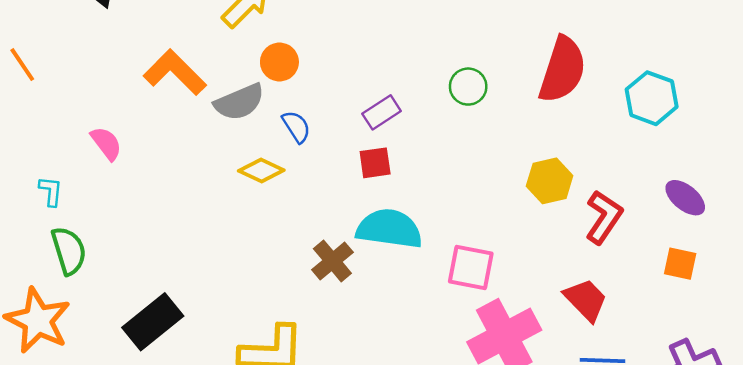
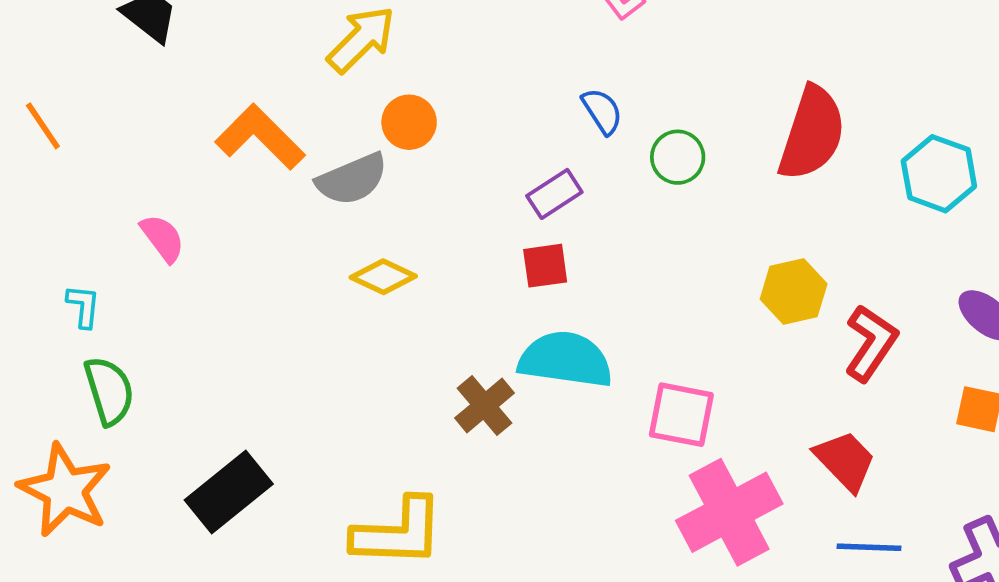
blue semicircle: (296, 127) -> (602, 111), moved

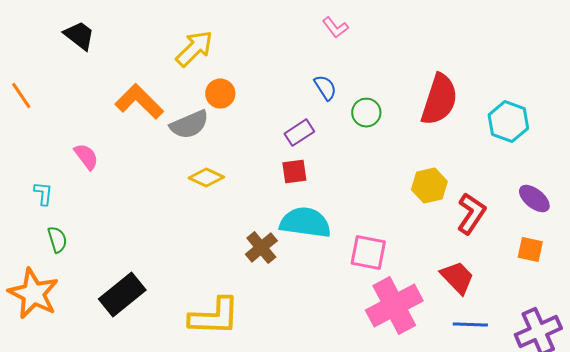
green semicircle: (109, 391) -> (57, 240), size x0.7

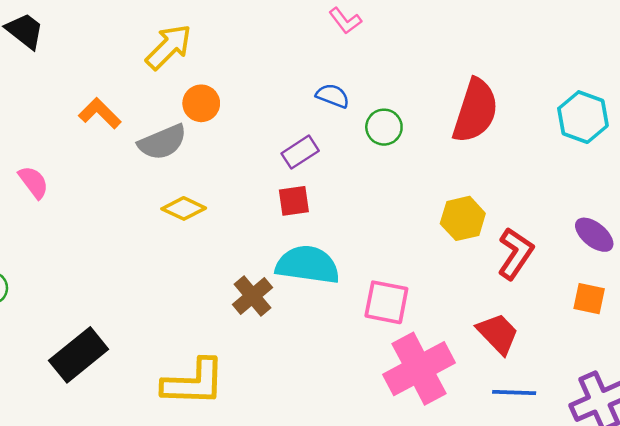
blue semicircle: (325, 88) -> (333, 96), turned -36
orange L-shape: (139, 102) -> (100, 113), size x0.7
cyan hexagon: (508, 122) -> (583, 117), moved

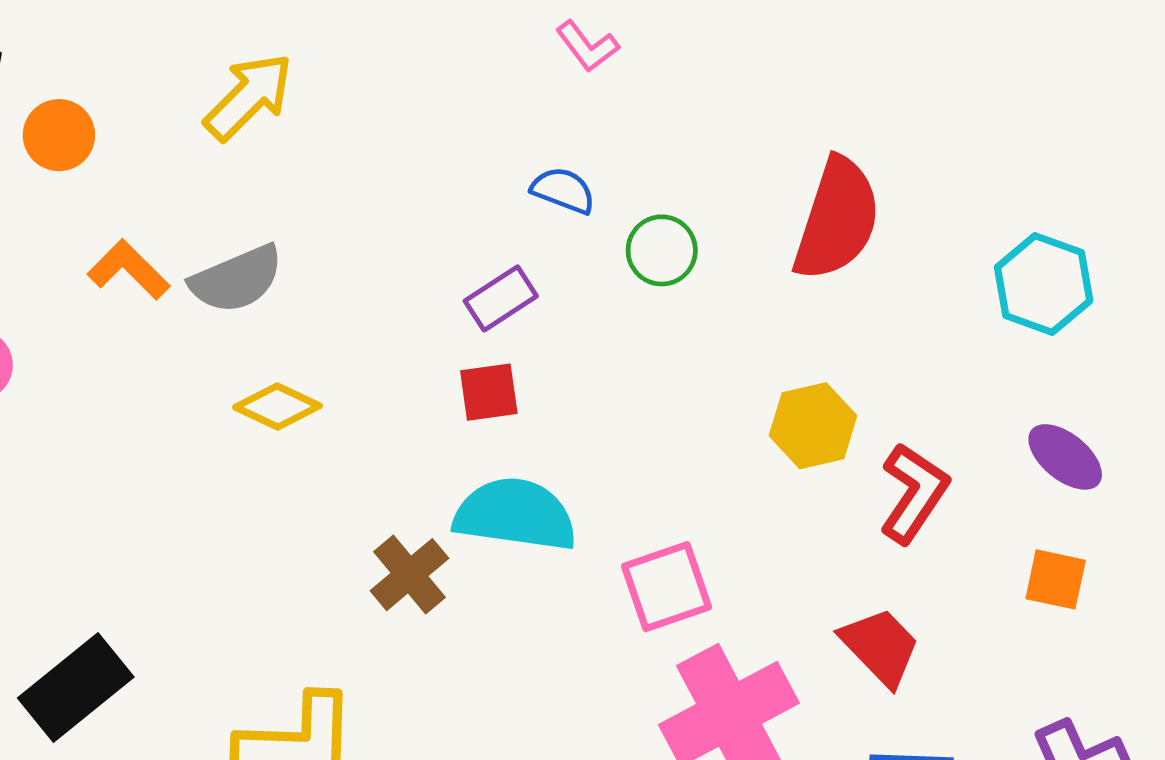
orange circle: (201, 103) -> (59, 135), moved
orange L-shape: (100, 113) -> (129, 270), moved
cyan hexagon: (583, 117) -> (1044, 284), moved
pink square: (386, 302) -> (667, 587), turned -30

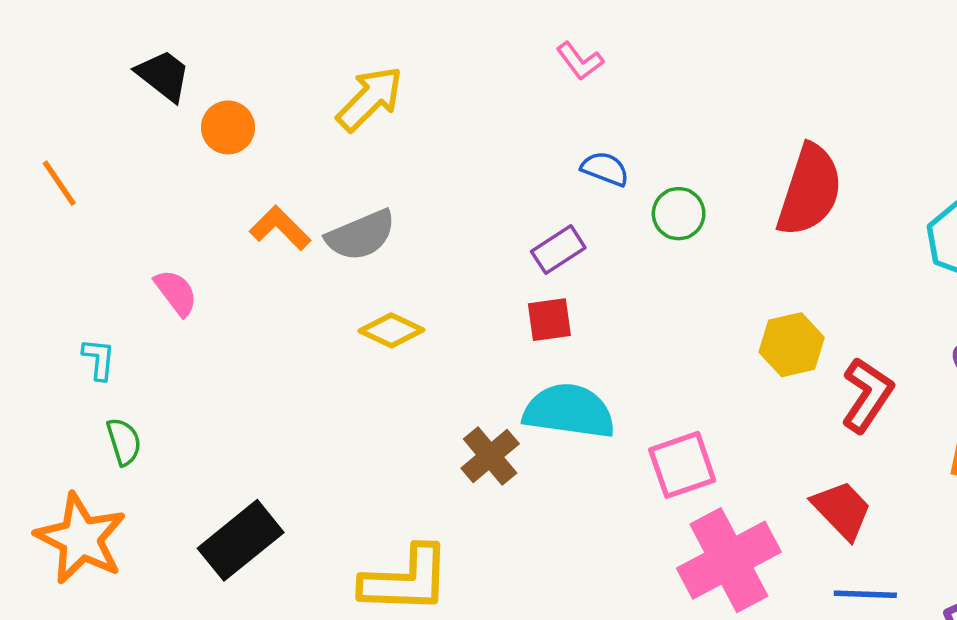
pink L-shape: (587, 46) -> (580, 61), moved

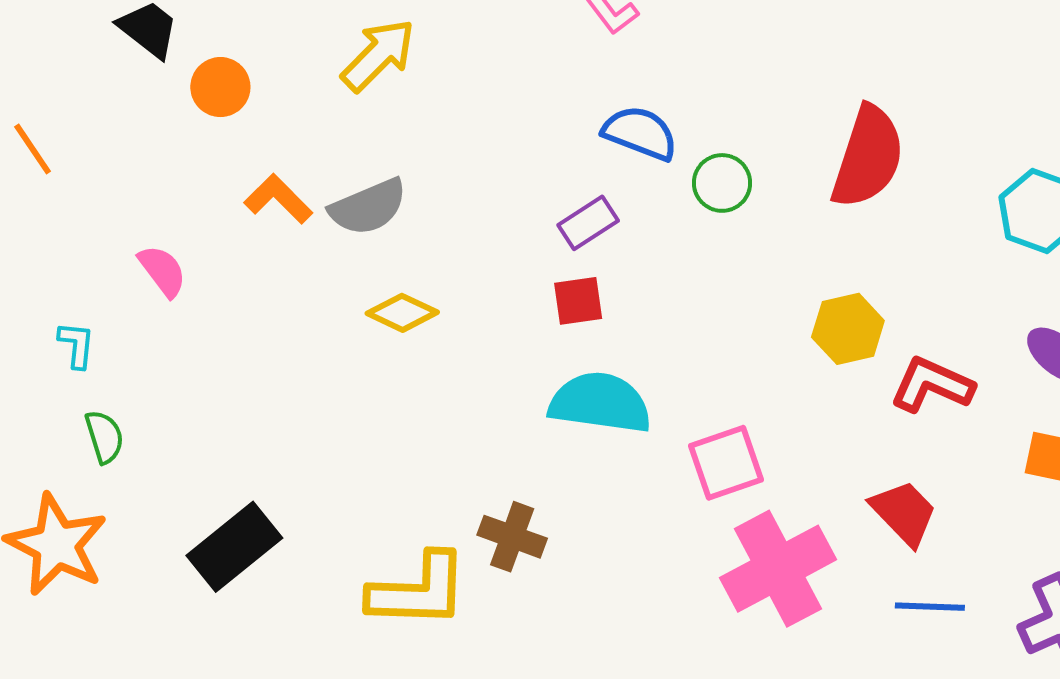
blue semicircle: (605, 169) -> (640, 133), size x1.4
red L-shape: (867, 395) -> (932, 385), turned -100
brown cross: (490, 456) -> (512, 537), moved, turned -30

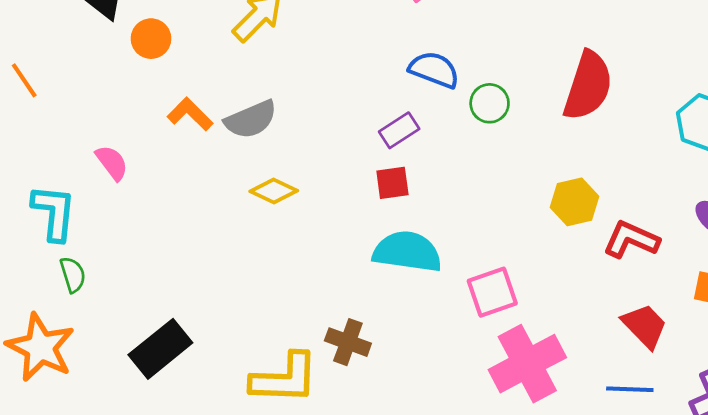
cyan L-shape: (77, 345) -> (54, 213), size x1.8
red trapezoid: (904, 513) -> (645, 326), moved

